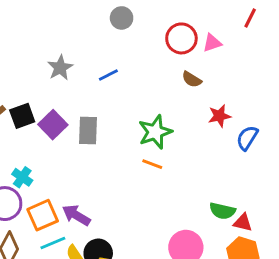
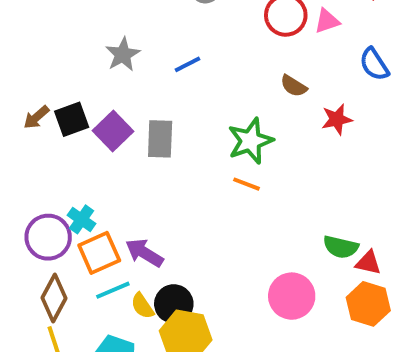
brown semicircle: (192, 79) -> (294, 86), moved
blue semicircle: (247, 138) -> (374, 64), moved, turned -65
cyan cross: (22, 177) -> (82, 219), moved

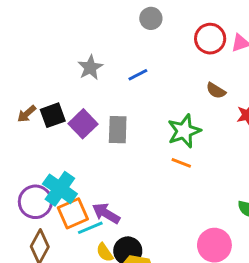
cyan cross: (82, 219) -> (60, 189), size x1.6
cyan line: (113, 290) -> (90, 228), moved

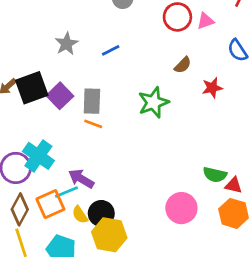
brown semicircle: (216, 91) -> (183, 65), turned -78
black square: (53, 115) -> (32, 88), size x1.4
orange line: (181, 163) -> (93, 124), moved
orange square: (73, 213) -> (50, 204), moved

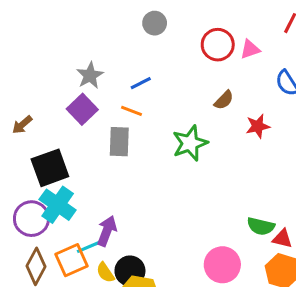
black square: (32, 88) -> (50, 168), moved
purple square: (60, 96) -> (82, 109), moved
orange line: (93, 124) -> (131, 111), moved
purple arrow: (81, 179) -> (107, 231), turned 80

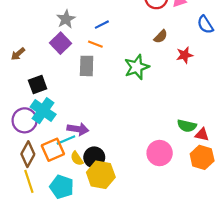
black square: (50, 168) -> (38, 84), size x0.7
purple arrow: (107, 231) -> (78, 129), turned 78

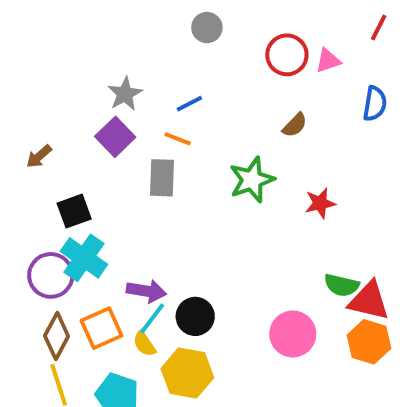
blue semicircle: (205, 25) -> (375, 104), turned -138
red star: (185, 55) -> (320, 203), moved
red triangle: (202, 135) -> (369, 301), size x1.6
cyan line: (66, 140) -> (152, 318), moved, turned -30
black circle: (94, 157) -> (195, 316), moved

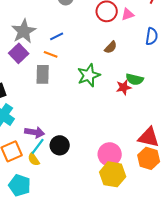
gray star: (125, 94) -> (24, 31), size x1.4
green semicircle: (342, 285) -> (135, 79), moved
yellow hexagon: (187, 373) -> (113, 174), moved

